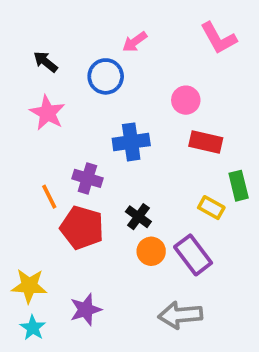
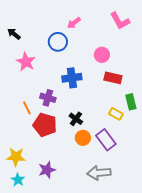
black arrow: (46, 62) -> (14, 34), moved

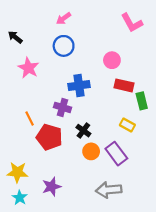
pink arrow: (74, 23) -> (64, 18), moved
purple cross: (48, 98) -> (63, 107), moved
green rectangle: (131, 102) -> (142, 101), moved

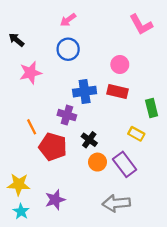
pink star: (28, 68) -> (30, 73), turned 30
red rectangle: (124, 85) -> (117, 92), moved

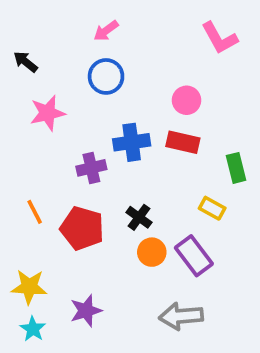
purple cross: (67, 115) -> (91, 168), moved, turned -30
orange line: (32, 127) -> (35, 212), moved

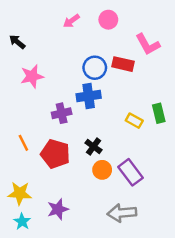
pink L-shape: (219, 38) -> (148, 44), moved
blue circle: (106, 76) -> (95, 68), moved
pink circle: (187, 100) -> (108, 20), moved
red rectangle: (183, 142) -> (123, 64), moved
yellow rectangle: (212, 208) -> (134, 121), moved

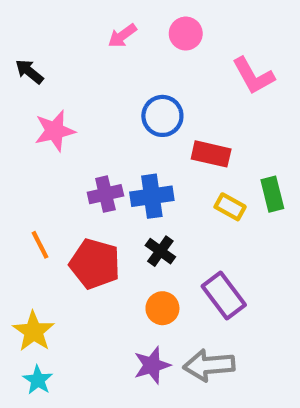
red rectangle: (123, 64) -> (211, 154), moved
blue cross: (89, 96) -> (152, 196), moved
orange circle: (102, 170) -> (162, 308), moved
yellow star: (20, 193) -> (34, 331), turned 30
purple star: (58, 209) -> (152, 365), moved

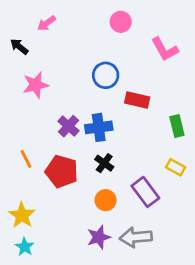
pink arrow: (122, 36) -> (47, 23), moved
purple cross: (105, 194) -> (69, 126), turned -35
yellow rectangle: (230, 207) -> (176, 167), moved

